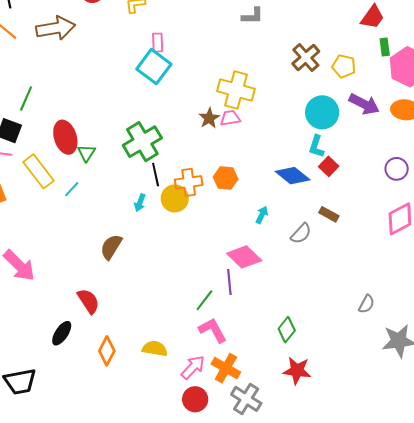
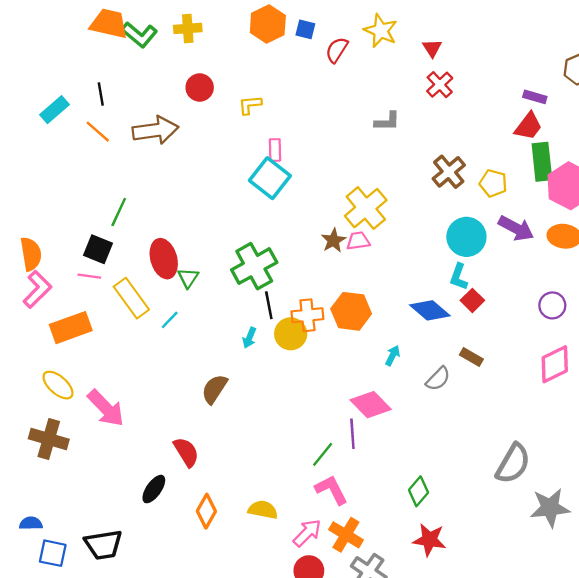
green rectangle: (385, 47) -> (542, 162), size x1.8
yellow cross: (236, 90) -> (366, 208), turned 33
orange hexagon: (226, 178) -> (351, 311), size x1.4
gray semicircle: (366, 304) -> (513, 464), size x1.8

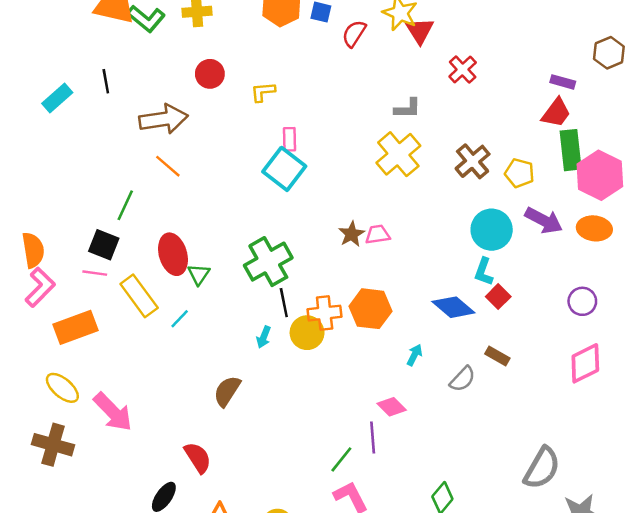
red triangle: (432, 48) -> (420, 31), moved, size x1.4
orange line: (98, 132) -> (168, 166), moved
yellow cross: (366, 208) -> (398, 154), moved
pink diamond: (371, 405) -> (392, 407), size x0.7

